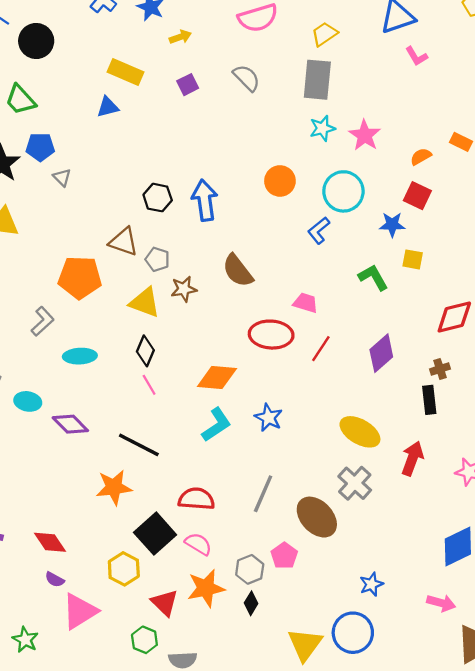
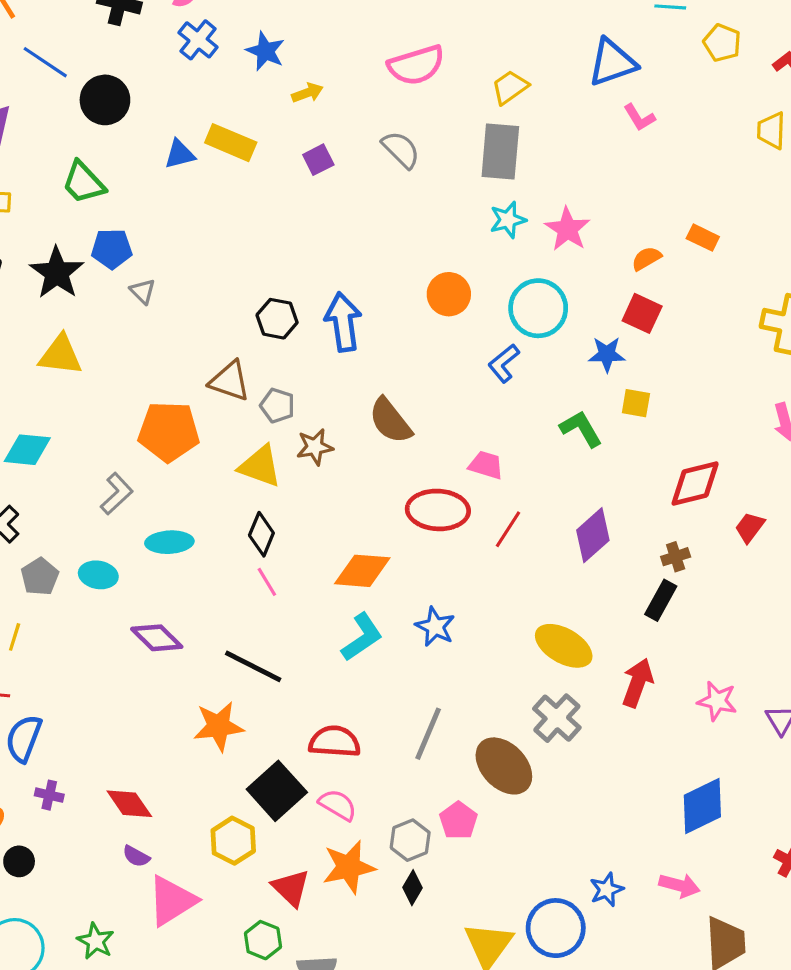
blue triangle: (108, 107) -> (180, 154), moved
black rectangle: (429, 400) -> (661, 600), turned 36
cyan ellipse: (28, 401) -> (98, 575), moved
blue star: (371, 584) -> (607, 890), moved

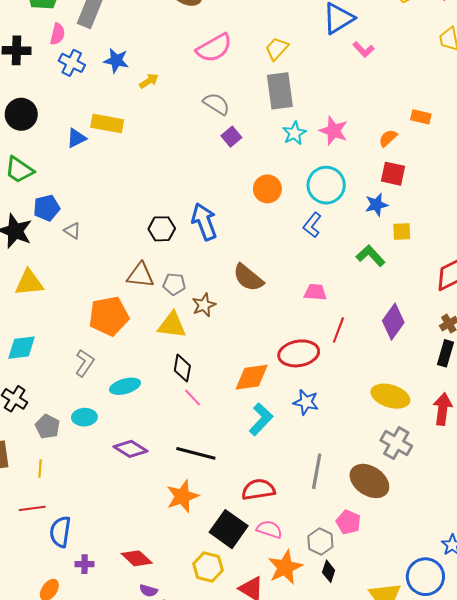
purple square: (318, 160) -> (231, 137), moved
red ellipse: (438, 510) -> (299, 353), moved

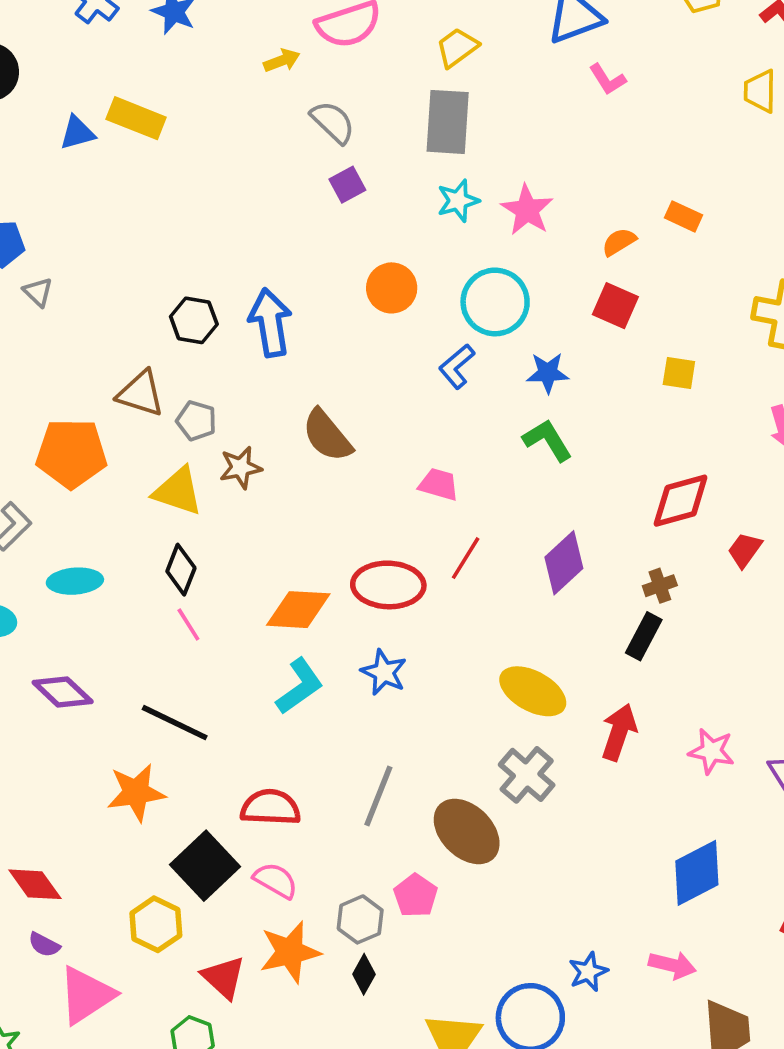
yellow arrow: (149, 81) -> (282, 61), moved
blue star: (376, 205) -> (548, 373), moved
yellow square: (402, 232) -> (679, 373), moved

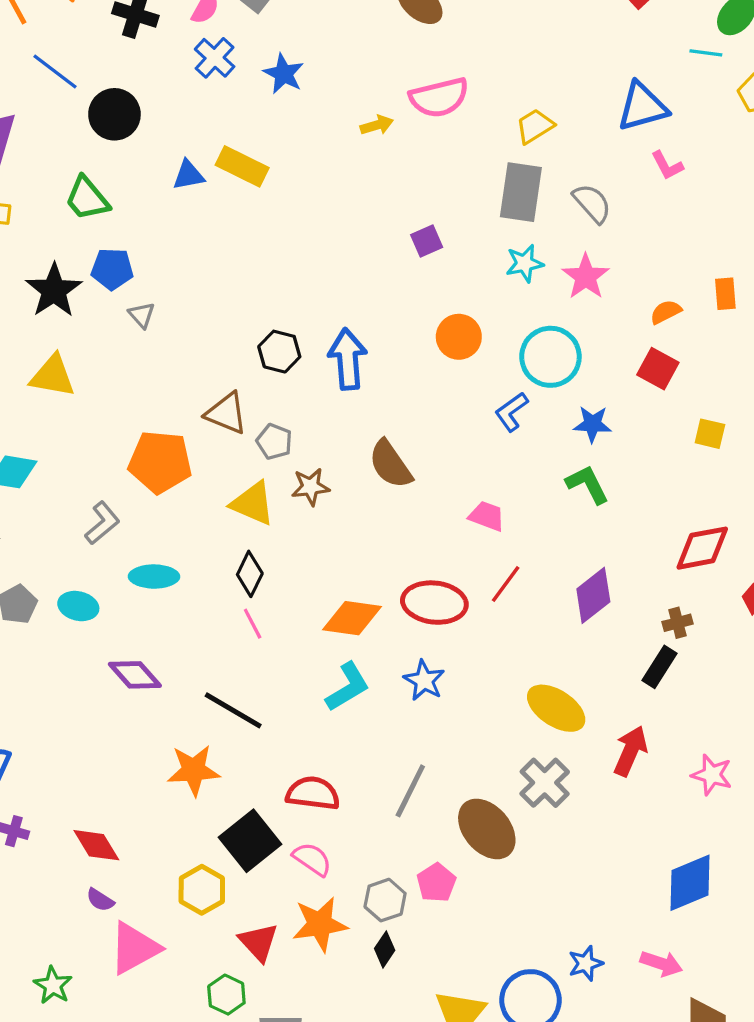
gray semicircle: (333, 122) -> (592, 203), moved
orange rectangle: (684, 216) -> (725, 294), turned 56

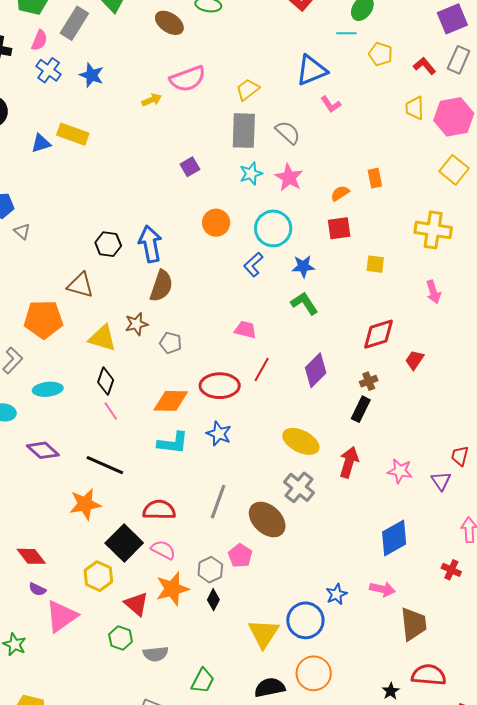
red square: (658, 369) -> (339, 228), turned -30
gray pentagon: (274, 442) -> (171, 343), moved
brown semicircle: (390, 464) -> (161, 286), moved, turned -120
cyan L-shape: (348, 687) -> (173, 443), turned 44

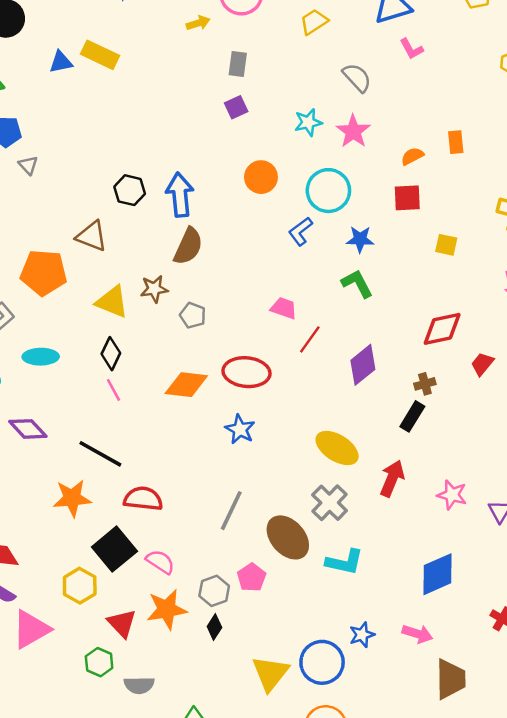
gray rectangle: (244, 131) -> (238, 64), moved, size x0.6
red line: (262, 370) -> (310, 339), moved
cyan L-shape: (173, 443) -> (345, 562), moved
red semicircle: (159, 510) -> (143, 499), moved

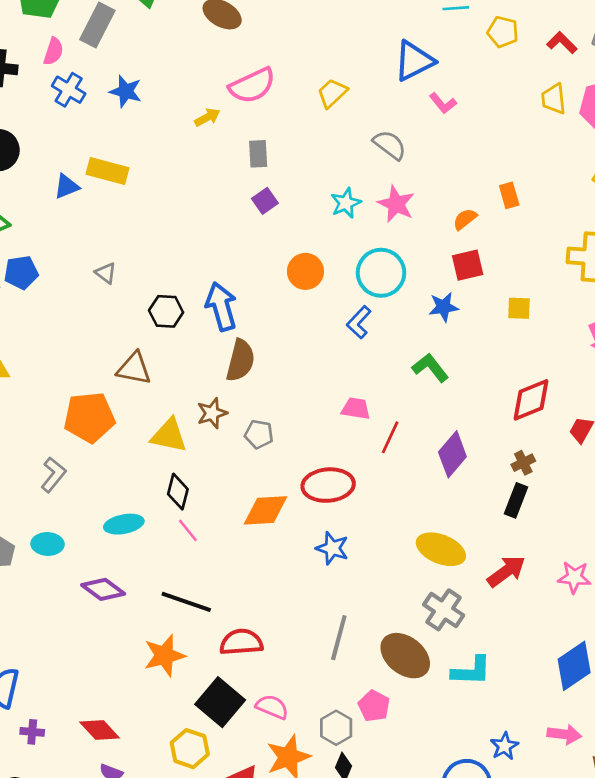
gray triangle: (28, 165) -> (106, 273), moved
blue star: (360, 239) -> (444, 307), moved
cyan ellipse: (41, 357) -> (124, 524), moved
red arrow: (392, 478) -> (506, 571), turned 42

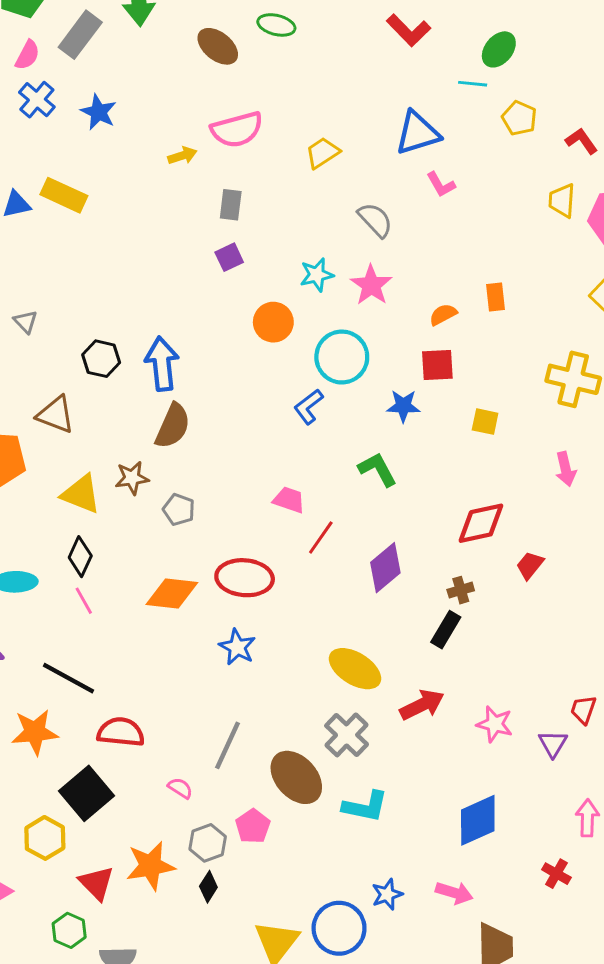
orange circle: (305, 271) -> (273, 322), moved
gray triangle: (106, 273) -> (26, 322), moved
pink semicircle: (272, 707) -> (180, 788), moved, size x0.7

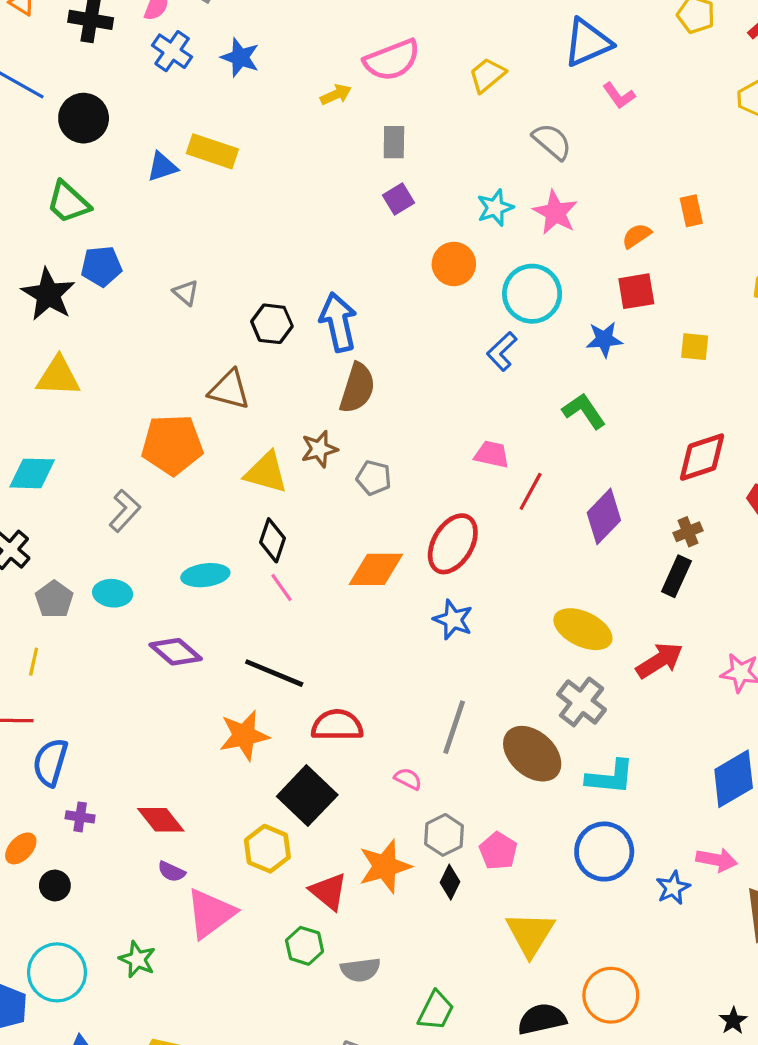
red ellipse: (245, 578) -> (453, 544), turned -58
pink pentagon: (253, 826) -> (498, 851), moved
blue star: (387, 894) -> (673, 888), moved
blue circle: (339, 928) -> (604, 852), moved

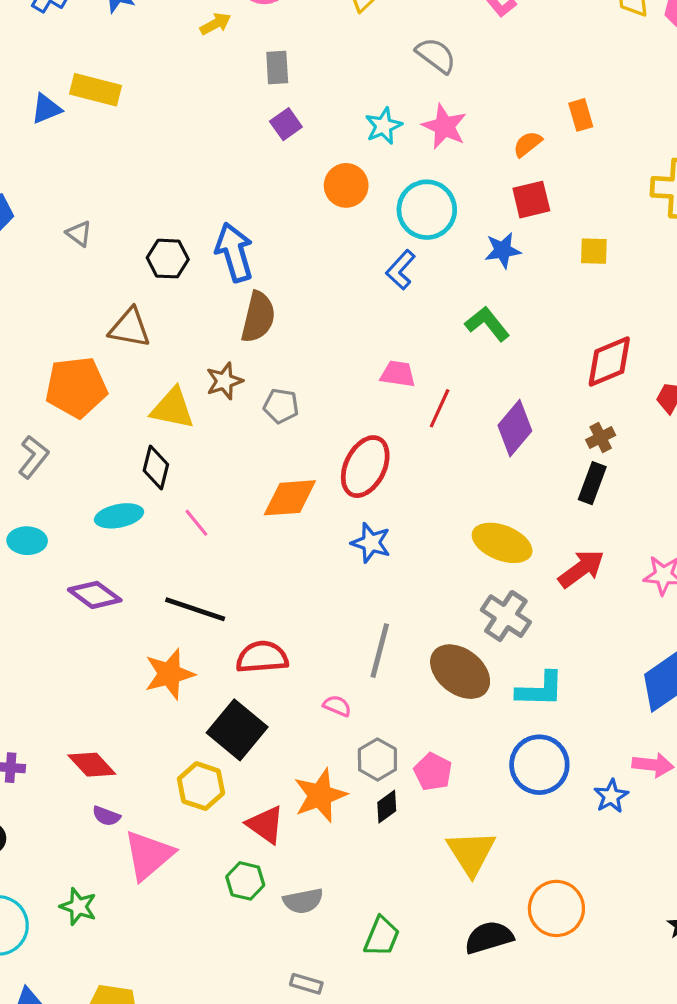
black diamond: (272, 540) -> (156, 468), moved
black diamond: (450, 882) -> (387, 807), turned 32

